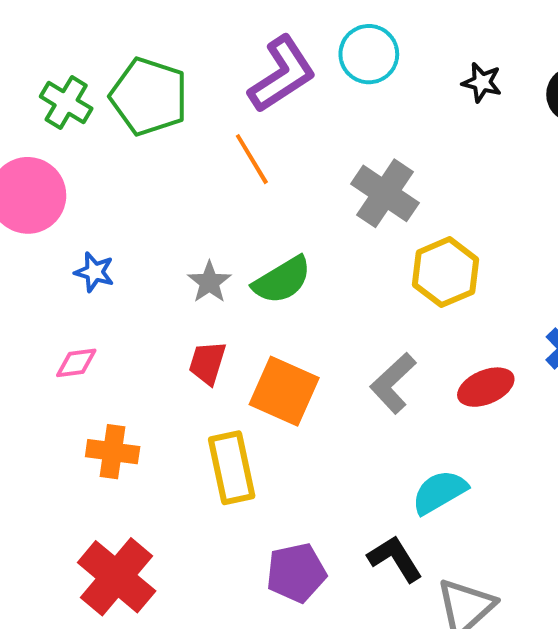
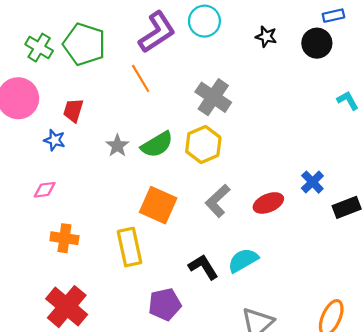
yellow hexagon: (445, 272) -> (203, 145), moved
red trapezoid: (207, 363) -> (73, 110), moved
black L-shape: (395, 559) -> (203, 267), moved

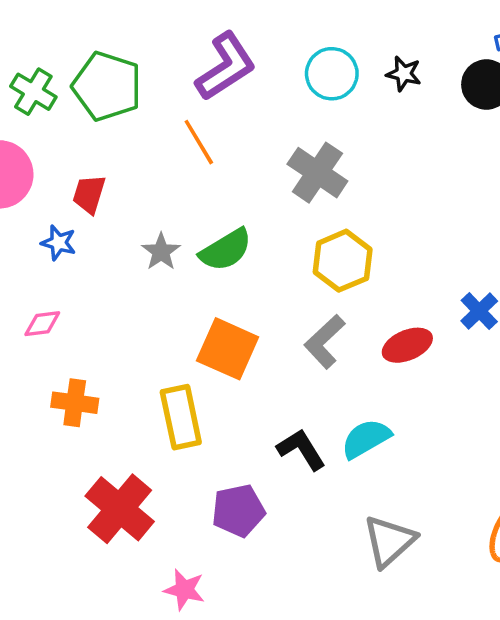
cyan circle: (204, 21) -> (332, 74), moved
yellow hexagon: (203, 145) -> (343, 261), moved
red cross: (67, 307) -> (120, 509), moved

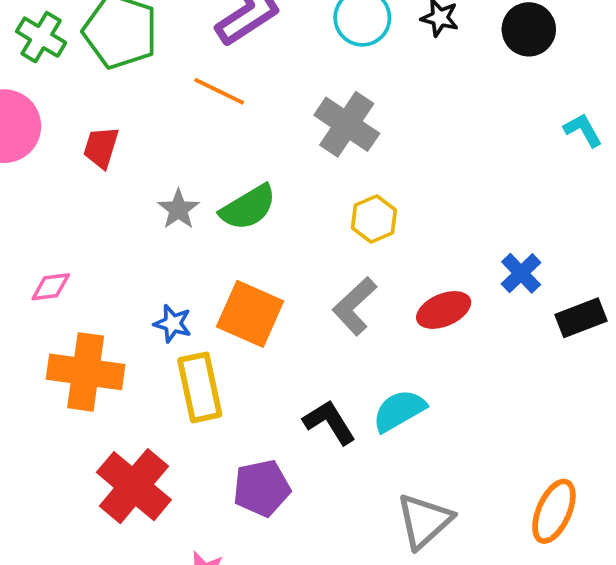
orange line: (199, 142) -> (219, 91), turned -33
blue star: (59, 243) -> (173, 324), moved
yellow hexagon: (343, 261) -> (374, 219), size x0.7
orange cross: (75, 403) -> (86, 372), size x1.5

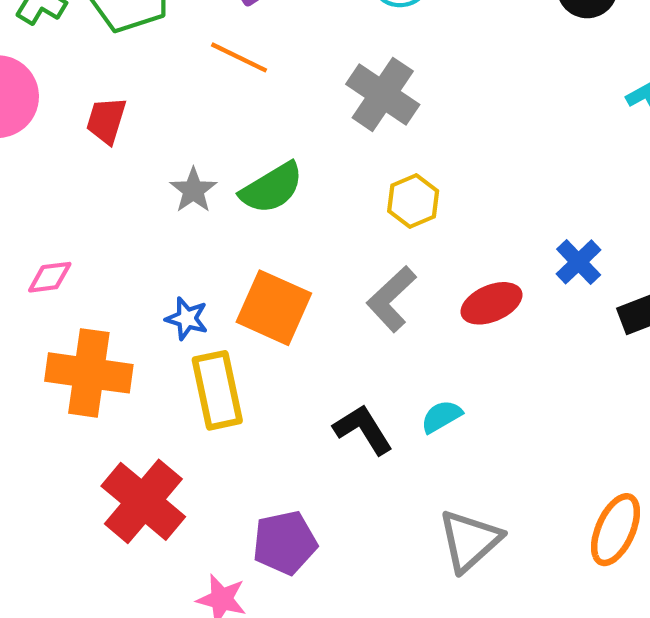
cyan semicircle: (399, 411) -> (441, 416), size x0.7
purple pentagon: (262, 488) -> (285, 543), moved

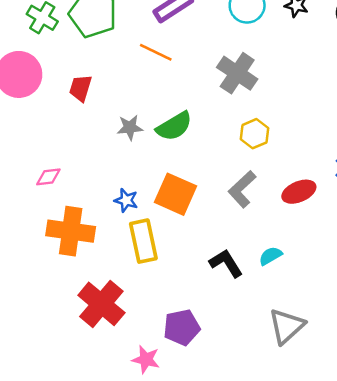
gray star: (193, 190) -> (130, 128), turned 30

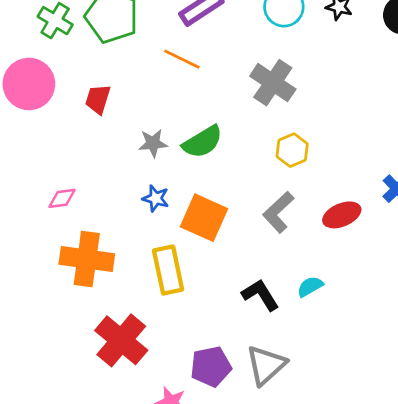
blue star: (126, 200) -> (156, 198), moved
gray triangle: (287, 326) -> (266, 365), moved

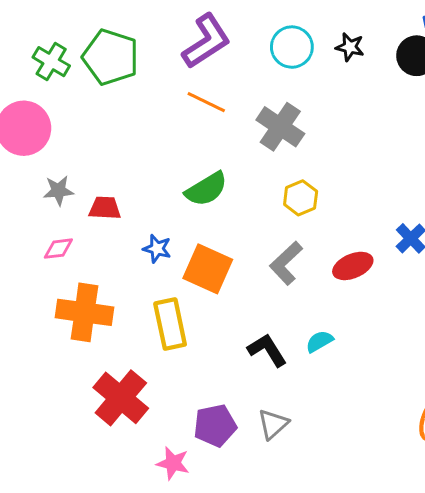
orange line: (182, 59) -> (206, 102), moved
red trapezoid: (98, 99) -> (105, 208), moved, turned 76
gray star: (153, 143) -> (58, 191), moved
gray triangle: (266, 365) -> (273, 424), size x0.7

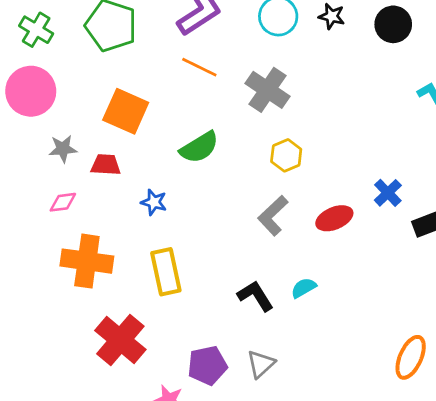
green cross: (51, 62) -> (36, 30), moved
orange square: (208, 269) -> (126, 111), moved

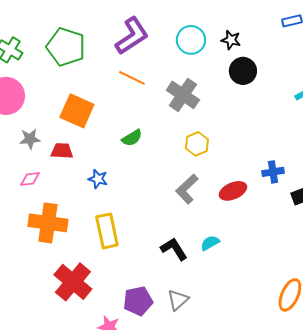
black circle: (393, 24) -> (243, 71), moved
green semicircle: (199, 147) -> (132, 138), size x0.7
blue cross: (388, 193) -> (273, 172), turned 35

